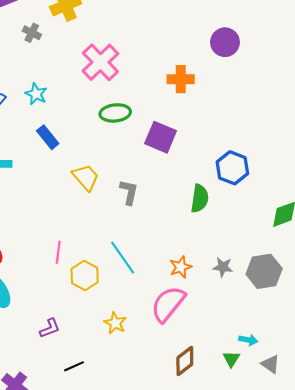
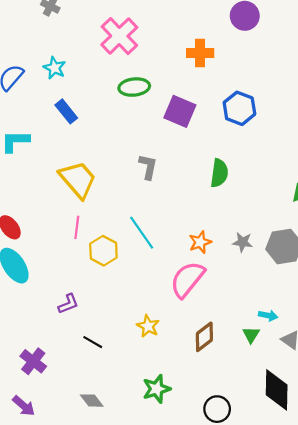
blue hexagon: (232, 168) -> (239, 108), moved
yellow trapezoid: (86, 177) -> (78, 179), moved, size x1.4
yellow star: (115, 323) -> (148, 326), moved
black line: (74, 366) -> (93, 342), turned 54

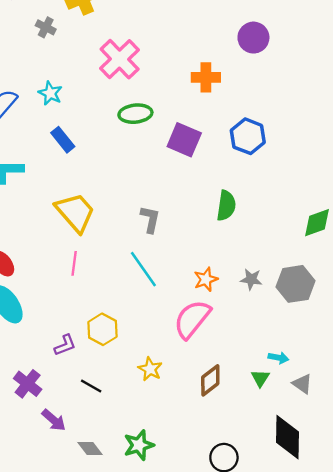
gray L-shape: (148, 167) -> (150, 219), moved
yellow hexagon: (103, 251) -> (102, 329), moved
purple cross: (33, 361) -> (28, 384), moved
green star: (157, 389) -> (139, 445), moved
purple arrow: (24, 406) -> (54, 420), moved

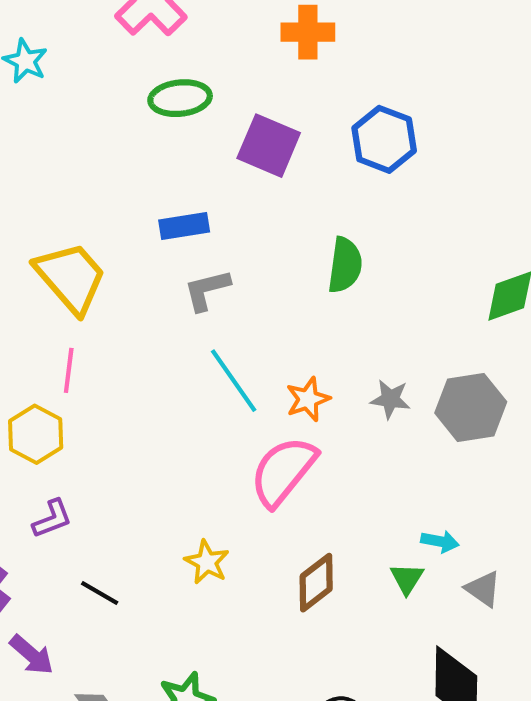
blue rectangle: (63, 140) -> (184, 226), moved, turned -60
gray L-shape: (150, 219) -> (207, 290), turned -116
cyan line: (143, 269) -> (234, 381), moved
yellow hexagon: (102, 329) -> (36, 434), moved

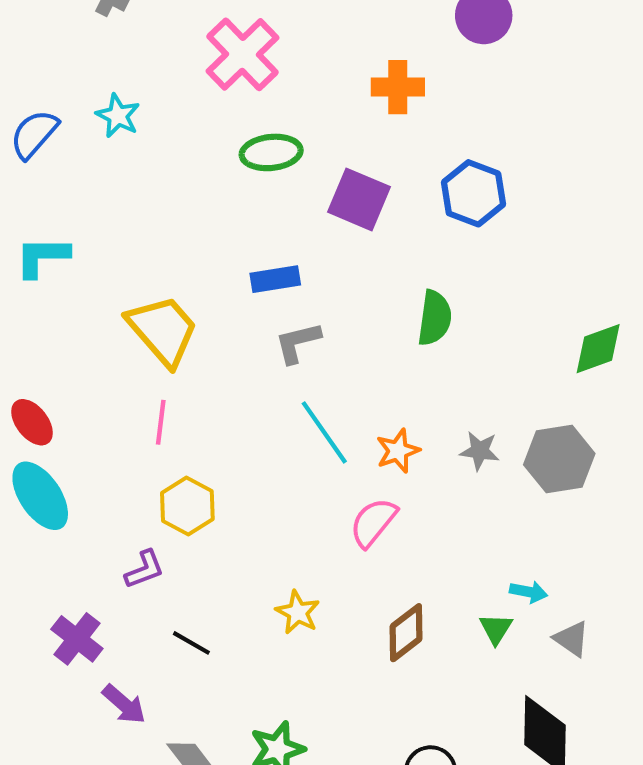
yellow hexagon: (36, 434) -> (187, 506), moved
pink semicircle: (283, 471) -> (373, 522), size x0.7

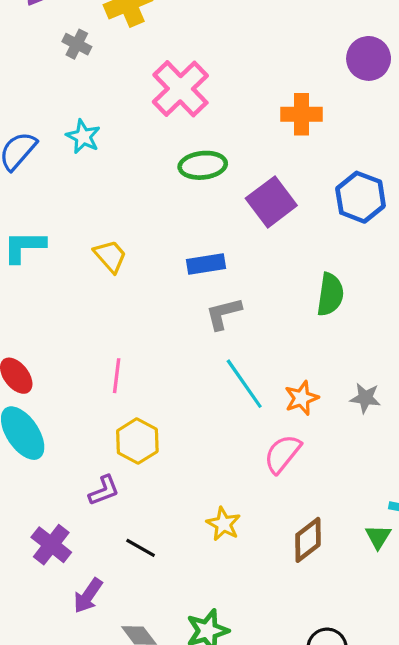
purple square: (359, 199) -> (271, 202), turned 30
yellow trapezoid: (163, 330) -> (110, 256), moved, size x0.6
purple arrow: (124, 704) -> (88, 596), turned 84

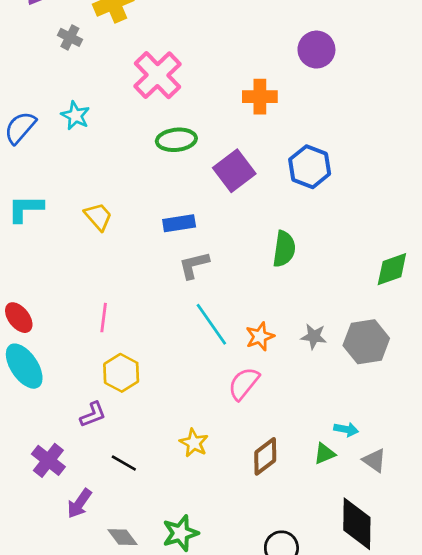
green triangle: (378, 537) -> (325, 454), turned 35

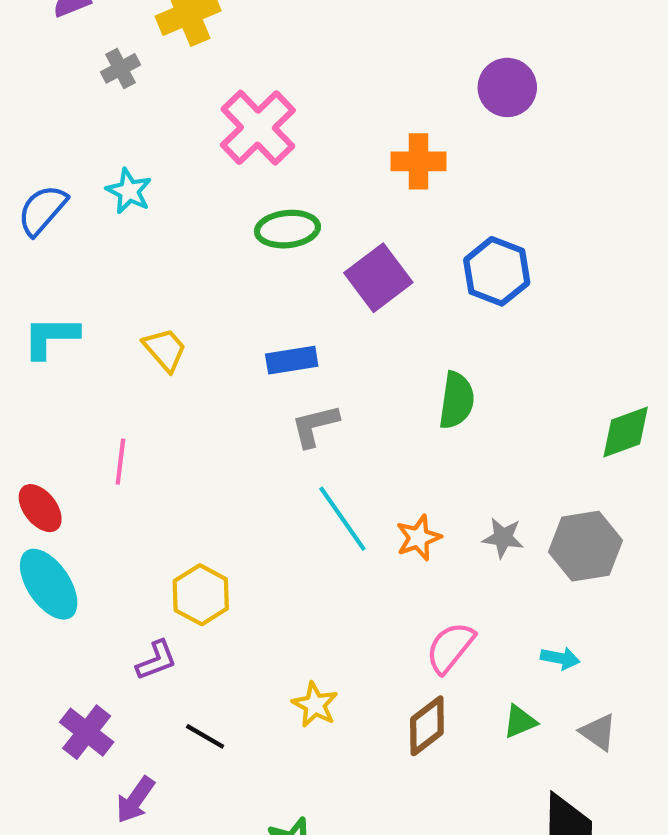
gray cross: (70, 37) -> (120, 68), turned 35
pink line: (104, 318) -> (120, 462), moved
pink semicircle: (244, 384) -> (450, 648), moved
cyan arrow: (346, 429) -> (560, 658), moved

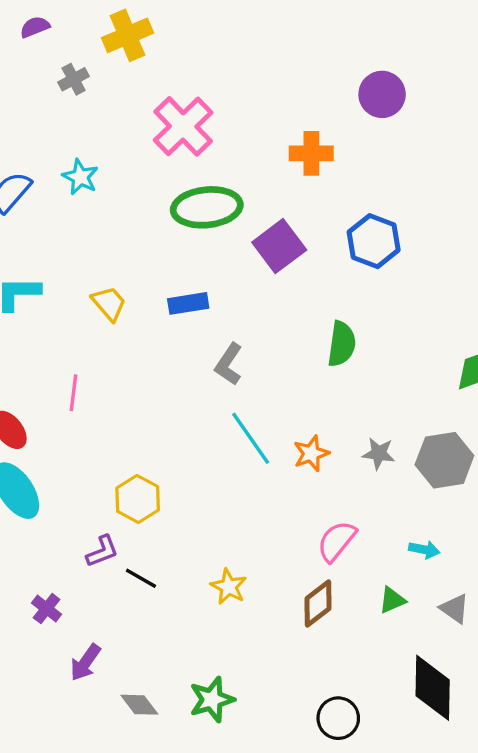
green ellipse: (287, 229) -> (207, 207), size x1.4
blue rectangle: (292, 360) -> (188, 303), moved
gray L-shape: (315, 426) -> (229, 364), turned -42
purple cross: (87, 732) -> (47, 609), size x0.7
black line: (205, 736) -> (141, 578), moved

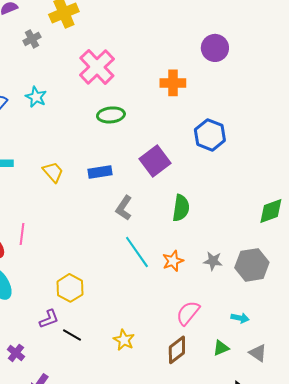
green ellipse: (207, 207) -> (111, 115), size x0.7
purple square: (279, 246) -> (155, 161), moved
green semicircle: (342, 344) -> (181, 208), moved
pink line: (74, 393) -> (22, 234), moved

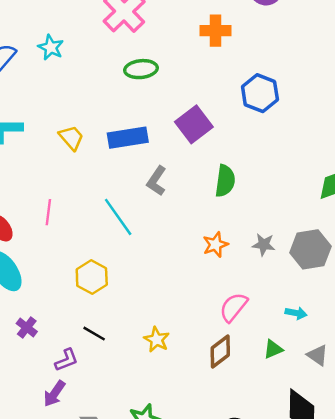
blue rectangle: (100, 172) -> (128, 138), size x1.4
pink line: (22, 234) -> (48, 212), moved
cyan line: (137, 252) -> (118, 217), moved
purple L-shape: (49, 319) -> (66, 360), moved
purple cross: (16, 353) -> (27, 328), moved

